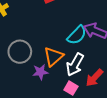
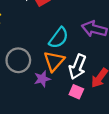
cyan semicircle: (77, 35) -> (59, 38), moved

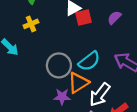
gray circle: (18, 60) -> (59, 65), moved

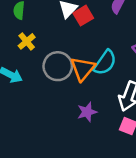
gray circle: (59, 65) -> (58, 66), moved
orange triangle: (78, 83) -> (83, 69), moved

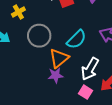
orange triangle: (83, 69) -> (59, 58), moved

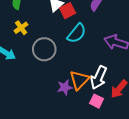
cyan semicircle: (76, 39) -> (77, 33), moved
orange triangle: (59, 58) -> (79, 80), moved

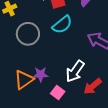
orange triangle: (79, 80) -> (24, 80), moved
pink square: (96, 101) -> (58, 92), moved

